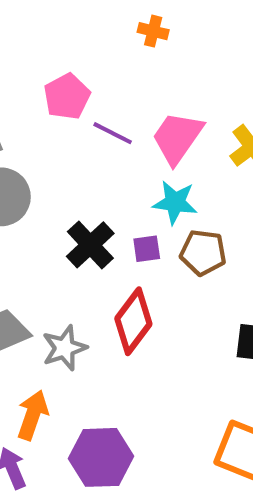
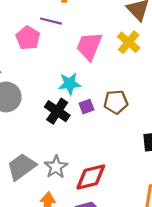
purple line: (113, 133) -> (51, 21), moved
cyan star: (175, 202) -> (70, 84), moved
red diamond: (133, 321) -> (91, 177), moved, turned 52

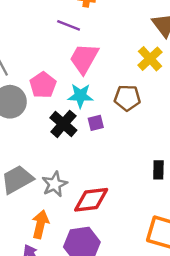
pink pentagon: (28, 38) -> (43, 85), moved
pink trapezoid: (89, 46) -> (84, 58), moved
brown pentagon: (116, 102) -> (127, 98), moved

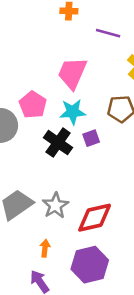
purple line: (69, 25) -> (108, 33), moved
orange arrow: (40, 224) -> (45, 248), size x0.6

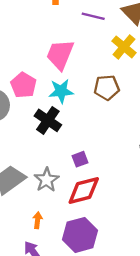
purple square: (91, 138) -> (80, 159), moved

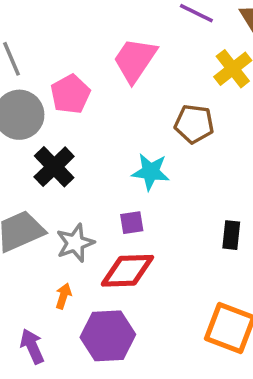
cyan star: (61, 91) -> (150, 172), moved
black cross: (48, 120) -> (54, 167), moved
orange arrow: (37, 220) -> (63, 296), moved

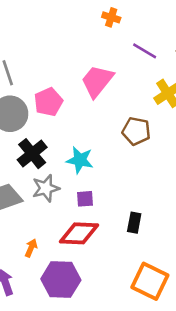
cyan star: (150, 172) -> (80, 160), moved
black rectangle: (231, 235) -> (134, 223), moved
gray star: (75, 243) -> (46, 188), moved

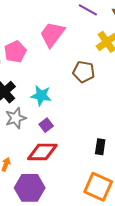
purple square: (85, 199) -> (46, 125), turned -32
black rectangle: (134, 223) -> (100, 147), moved

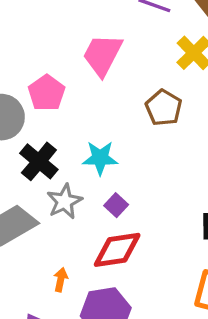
brown pentagon: (84, 72) -> (164, 108), turned 30

